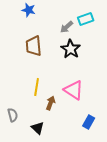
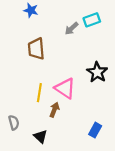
black star: (71, 49) -> (97, 72), moved
pink triangle: (74, 90) -> (65, 88), moved

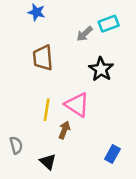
black star: (97, 72) -> (101, 69), moved

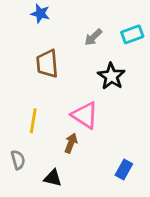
cyan rectangle: (109, 24) -> (132, 34), moved
yellow line: (47, 110) -> (33, 121), moved
black triangle: (48, 162) -> (53, 178), turned -30

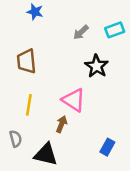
brown trapezoid: (47, 64) -> (26, 61), moved
black triangle: (53, 178) -> (46, 154), size x1.5

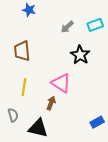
blue rectangle: (107, 147) -> (97, 122), moved, turned 32

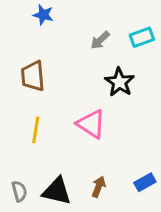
brown arrow: (51, 103) -> (99, 187), moved
gray semicircle: (13, 115) -> (19, 191), moved

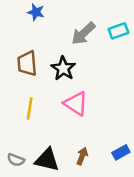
gray arrow: (100, 40) -> (83, 33), size x1.5
black star: (120, 82) -> (63, 68), moved
gray semicircle: (19, 191) -> (16, 160), turned 126

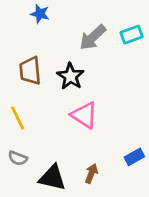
yellow line: (30, 109) -> (18, 118), moved, turned -35
blue rectangle: (121, 152) -> (134, 157), moved
gray semicircle: (16, 160) -> (18, 158), moved

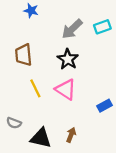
black star: (70, 76) -> (68, 59), moved
yellow line: (18, 118) -> (35, 88), moved
blue rectangle: (134, 157) -> (105, 106), moved

